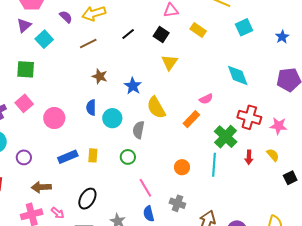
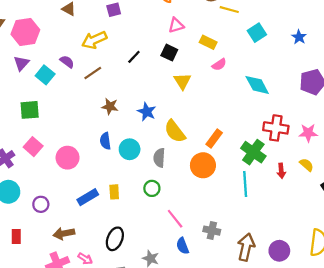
purple semicircle: (66, 17) -> (67, 62), moved
pink semicircle: (206, 99) -> (219, 65), moved
orange circle: (182, 167) -> (203, 165), moved, size x1.5

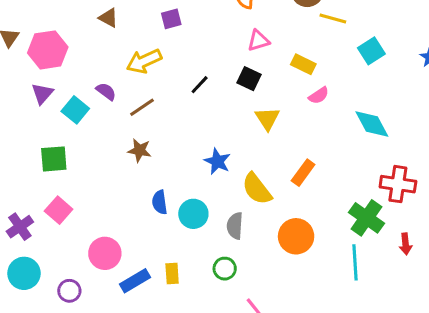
brown star: (110, 106) -> (139, 150), moved
orange rectangle: (214, 138) -> (303, 173), moved
pink circle: (68, 158) -> (105, 253), moved

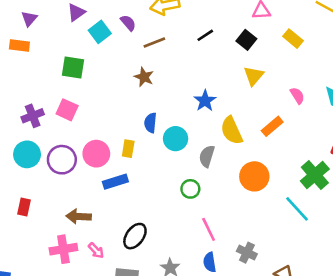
pink semicircle: (319, 95) -> (297, 96), moved, turned -102
pink square: (59, 210) -> (67, 110), turned -30
cyan line: (355, 262) -> (297, 209), turned -52
yellow rectangle: (172, 274) -> (128, 149), moved
purple circle: (69, 291) -> (62, 160), moved, size x1.5

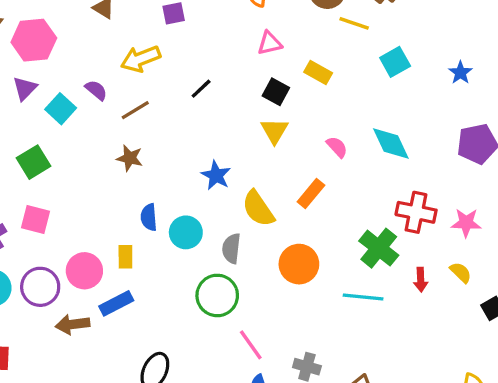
black square: (246, 40) -> (276, 92), moved
green square: (73, 67) -> (33, 162), turned -30
green circle: (190, 189) -> (217, 295), size x1.6
cyan line: (297, 209) -> (363, 297), turned -32
brown arrow: (79, 216) -> (73, 324), moved

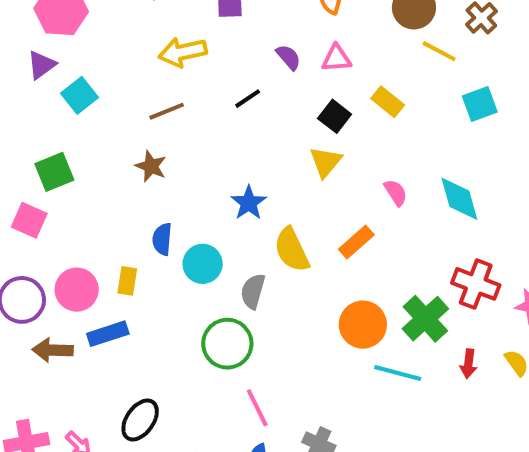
purple semicircle: (96, 90) -> (288, 57), moved
green square: (33, 162) -> (54, 172), moved
orange circle: (299, 264) -> (363, 325), moved

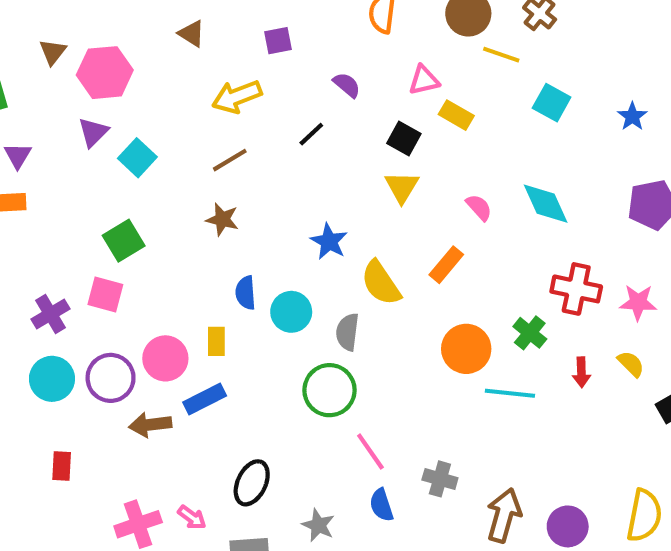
pink triangle: (336, 58) -> (424, 80), moved
cyan square: (480, 104) -> (552, 103), turned -32
green cross: (425, 319) -> (530, 333), size x0.7

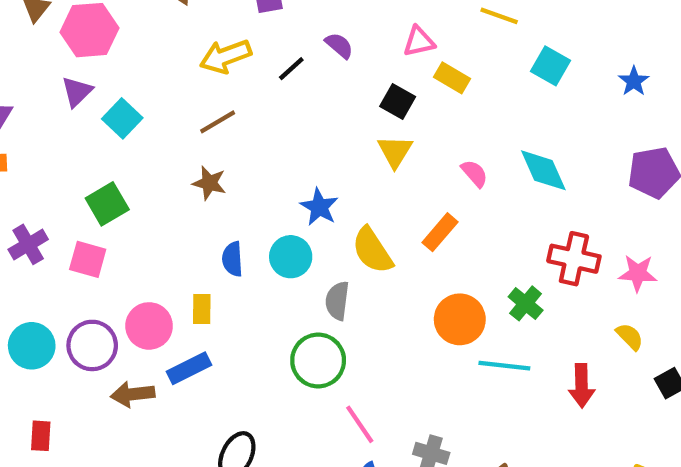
black line: (311, 134) -> (291, 69), moved
cyan circle: (291, 312) -> (291, 257), moved
purple cross: (50, 314) -> (28, 244), moved
red arrow: (581, 372) -> (582, 386), moved, size x1.4

